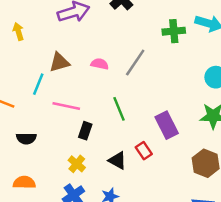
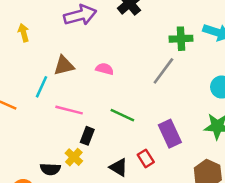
gray line: (135, 63) -> (163, 71), moved
green line: (119, 109) -> (122, 115), turned -45
black semicircle: (26, 138) -> (50, 169), moved
yellow cross: (77, 164) -> (74, 157), moved

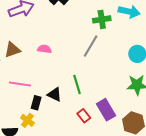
green line: (122, 115) -> (77, 84), moved, turned 54
purple rectangle: (170, 134) -> (106, 110), moved
black triangle: (119, 167) -> (55, 94), moved

